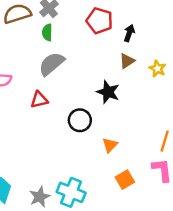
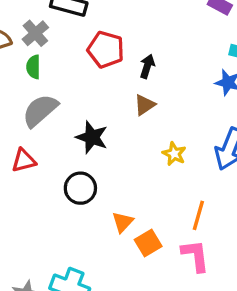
yellow star: (157, 69) -> (174, 154), moved
black star: (108, 92) -> (92, 137), moved
orange square: (125, 180) -> (148, 243), moved

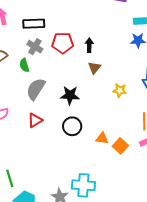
gray cross: (35, 33) -> (35, 47), moved
orange triangle: (123, 222) -> (102, 138), turned -48

